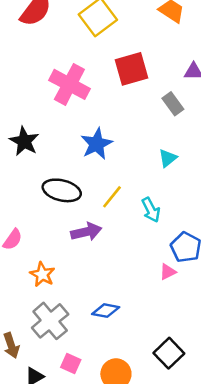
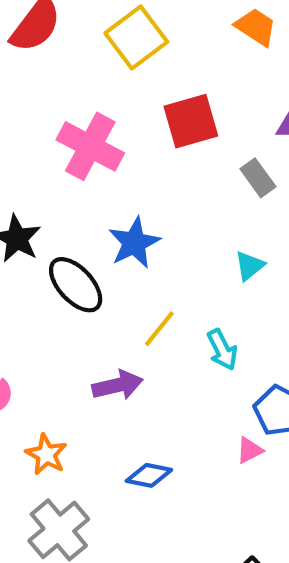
black ellipse: (62, 190) -> (76, 285), moved, turned 33
blue diamond: (106, 311) -> (149, 475), moved

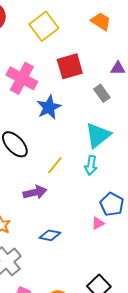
blue star: (134, 243) -> (49, 107), moved
cyan triangle: (250, 266) -> (98, 135), size x1.8
cyan arrow: (222, 350) -> (91, 165), moved, turned 36

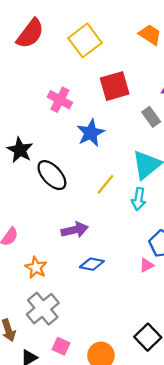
pink cross: (22, 78) -> (60, 100), size x0.7
yellow line: (55, 165) -> (106, 184), moved
blue diamond: (50, 235) -> (92, 264), moved

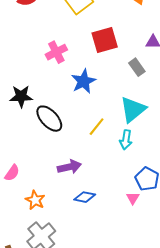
pink cross: (60, 100) -> (56, 52), turned 35
black star: (20, 150) -> (21, 96), turned -30
pink triangle: (147, 265) -> (133, 198), turned -32

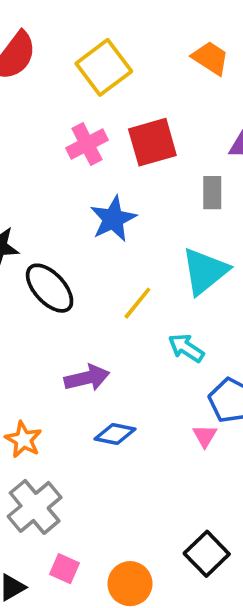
pink cross: (56, 52) -> (87, 144), moved
gray rectangle: (137, 67) -> (212, 193), turned 36
cyan arrow: (126, 140) -> (186, 348), moved, turned 114

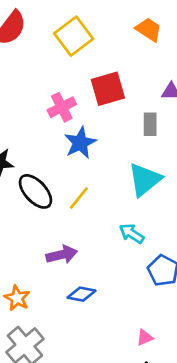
pink cross: (87, 144) -> (62, 107), moved
yellow line: (137, 303) -> (79, 198), moved
pink triangle: (205, 436) -> (145, 338), moved, turned 36

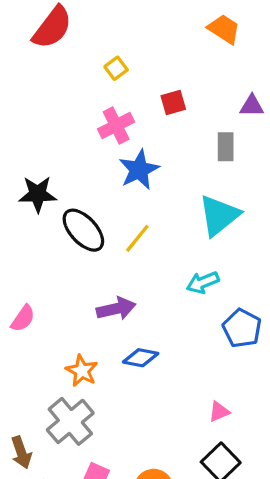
yellow square: (74, 36) -> (116, 68), moved, size x0.5
red square: (108, 89) -> (173, 103), size x0.6
cyan arrow: (132, 234) -> (203, 282), turned -55
orange star: (17, 298) -> (82, 371), moved

